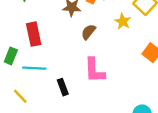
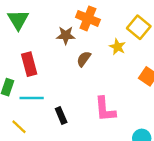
pink L-shape: (94, 70) -> (105, 109), moved

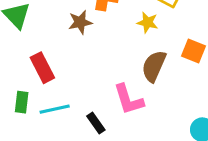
brown semicircle: (84, 59) -> (154, 66), moved, size x1.5
pink L-shape: (105, 109) -> (129, 100), moved

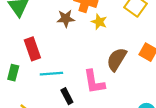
yellow star: (148, 22) -> (99, 22), moved
cyan line: (55, 109) -> (51, 74), moved

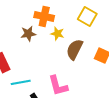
brown semicircle: (117, 59) -> (75, 49), moved

